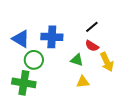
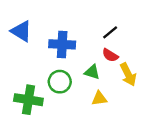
blue triangle: (21, 39) -> (21, 31), moved
green circle: (34, 60) -> (60, 82), moved

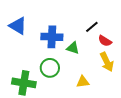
red semicircle: (110, 55) -> (105, 41), moved
green triangle: (92, 72) -> (73, 48), moved

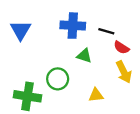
blue triangle: (18, 26) -> (21, 30), turned 30
black line: (92, 27) -> (106, 31), turned 56
blue cross: (52, 37) -> (73, 26), moved

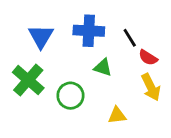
blue triangle: (21, 30) -> (41, 36), moved
black line: (106, 31) -> (130, 38), turned 42
green cross: (27, 96) -> (28, 80), moved, turned 32

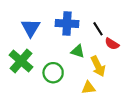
yellow arrow: (151, 87) -> (98, 66), moved

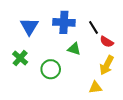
green cross: (21, 61) -> (20, 58), size x0.7
yellow arrow: (98, 66) -> (107, 65), moved, turned 54
yellow triangle: (88, 88) -> (95, 88), moved

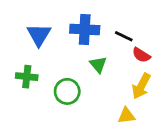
black line: (93, 27) -> (124, 36), turned -32
green triangle: (74, 49) -> (98, 64), turned 32
green cross: (20, 58) -> (27, 77), turned -35

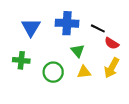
yellow triangle: (126, 116) -> (84, 72), moved

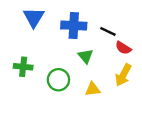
blue triangle: (31, 27) -> (34, 17), moved
yellow triangle: (84, 72) -> (93, 89), moved

